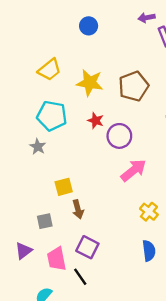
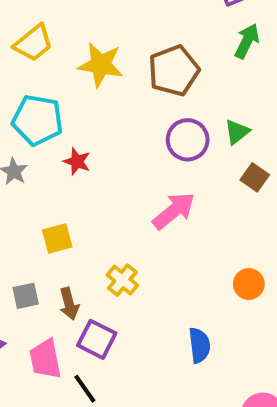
red star: (96, 121) -> (77, 162), moved
purple circle: (119, 136) -> (188, 140), moved
brown arrow: (78, 209) -> (69, 304), moved
yellow cross: (149, 212) -> (122, 280), moved

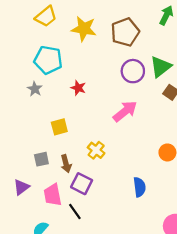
green triangle: (237, 132) -> (161, 67), size x1.5
red star: (77, 162) -> (78, 88), moved

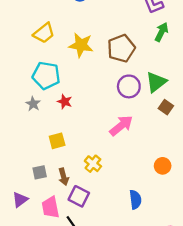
red star: (78, 88) -> (65, 102), moved

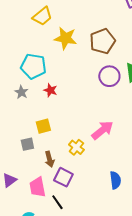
yellow trapezoid: (44, 33) -> (42, 16), moved
pink arrow: (121, 126) -> (102, 130), moved
gray square: (40, 172) -> (27, 144), moved

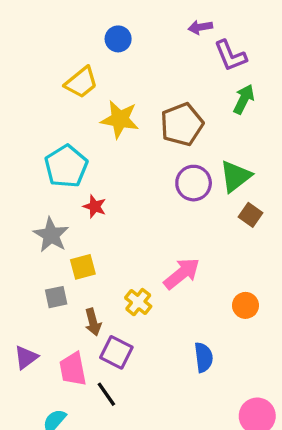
cyan pentagon: (33, 66) -> (66, 166), turned 30
gray star: (21, 92) -> (51, 235), moved, size x1.5

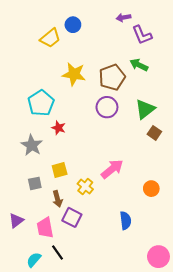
yellow trapezoid: (81, 82) -> (50, 38), moved
green arrow: (244, 99) -> (139, 65), moved, turned -90
purple circle: (194, 183) -> (107, 107), moved
yellow square: (83, 267) -> (60, 170), moved
black line: (106, 394) -> (57, 252), moved

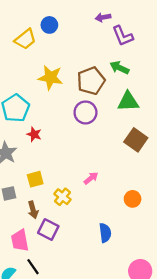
green triangle: (145, 109) -> (128, 102), moved, turned 35
brown square: (154, 133) -> (136, 140), size x1.5
pink arrow: (112, 169) -> (91, 178), size x0.6

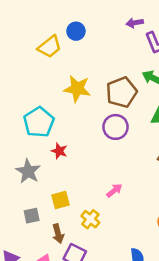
pink arrow: (91, 178) -> (114, 190), moved

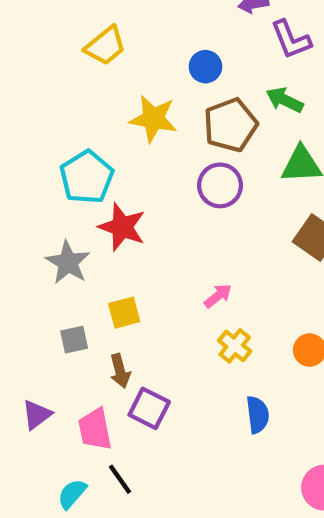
blue circle: (76, 31) -> (205, 67), moved
red star: (59, 151) -> (122, 227), size x1.6
yellow cross: (90, 219) -> (235, 346), moved

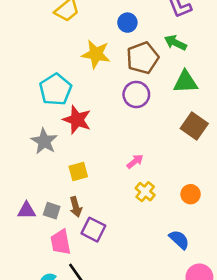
gray square: (74, 340) -> (52, 211), moved, turned 30
purple triangle: (37, 415) -> (27, 211), moved, turned 36
blue semicircle: (258, 415) -> (179, 240), moved, turned -40

